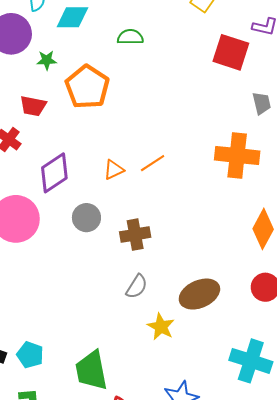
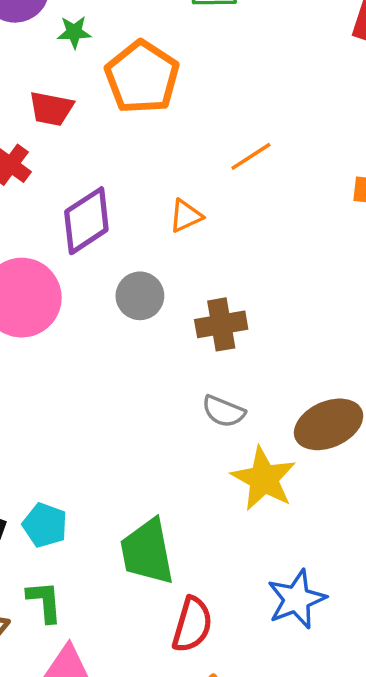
orange line: (153, 163) -> (251, 156), moved
gray semicircle: (137, 287) -> (224, 411), turned 80
yellow star: (161, 327) -> (264, 479), size x1.4

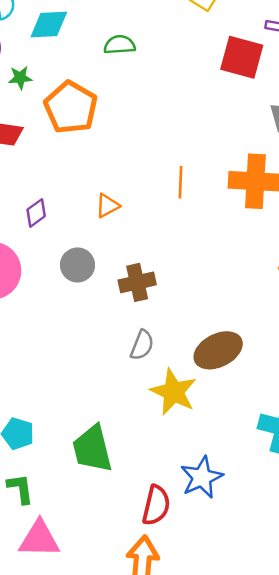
orange line: (251, 156) -> (180, 182), moved, turned -52
purple diamond: (86, 221) -> (36, 213), size x0.6
gray semicircle: (224, 411) -> (142, 345), turned -88
red semicircle: (192, 625) -> (156, 505), moved

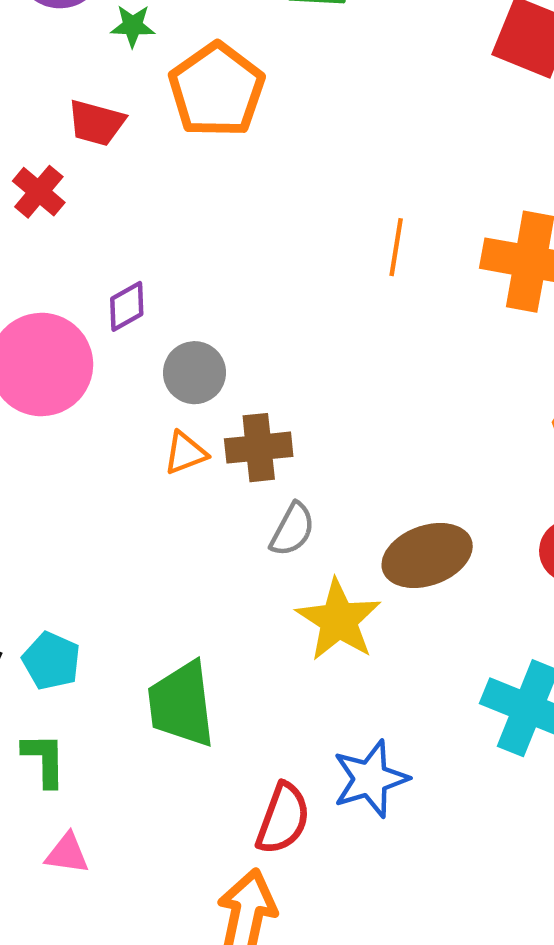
orange triangle: (107, 206) -> (185, 453), moved
purple diamond: (36, 213) -> (127, 306), moved
brown cross: (137, 282) -> (259, 448), moved
pink triangle: (39, 539) -> (67, 854), size x0.6

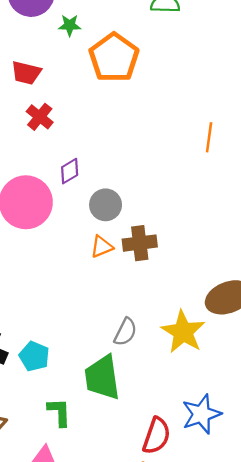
red trapezoid: (96, 123) -> (26, 73), moved
red cross: (39, 192) -> (40, 117), moved
gray semicircle: (292, 530) -> (125, 332), moved
green L-shape: (44, 760) -> (59, 412), moved

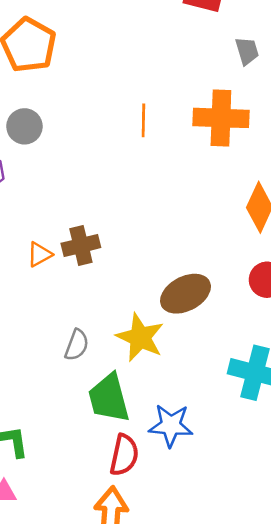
gray circle: (106, 205) -> (24, 126), moved
green trapezoid: (102, 377) -> (109, 398), moved
blue star: (201, 414) -> (171, 425), turned 30

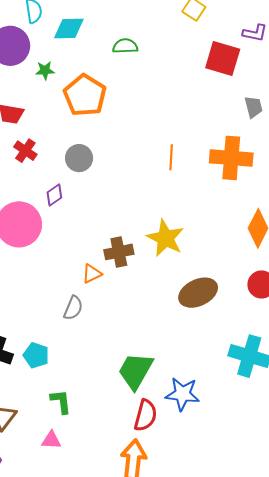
orange triangle: (40, 254) -> (92, 274), moved
yellow star: (140, 337) -> (166, 238), moved
gray semicircle: (77, 345) -> (73, 308), moved
green trapezoid: (109, 398) -> (135, 371), turned 42

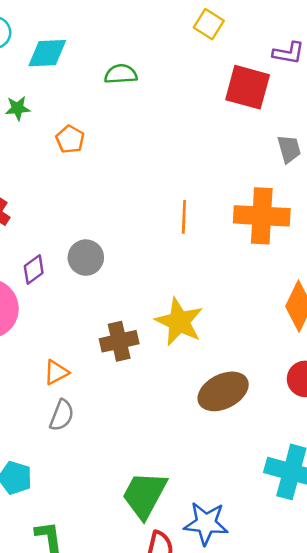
orange pentagon: (85, 95) -> (70, 139), size x0.5
gray circle: (79, 158) -> (86, 258), moved
orange triangle: (92, 274) -> (56, 372), moved

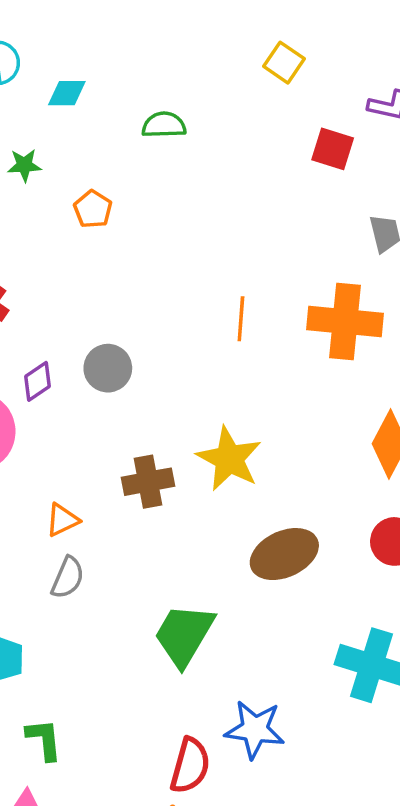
cyan diamond: (47, 53) -> (67, 93), size x0.7
red square: (248, 87) -> (333, 149), size x0.7
green trapezoid: (144, 495) -> (184, 635), moved

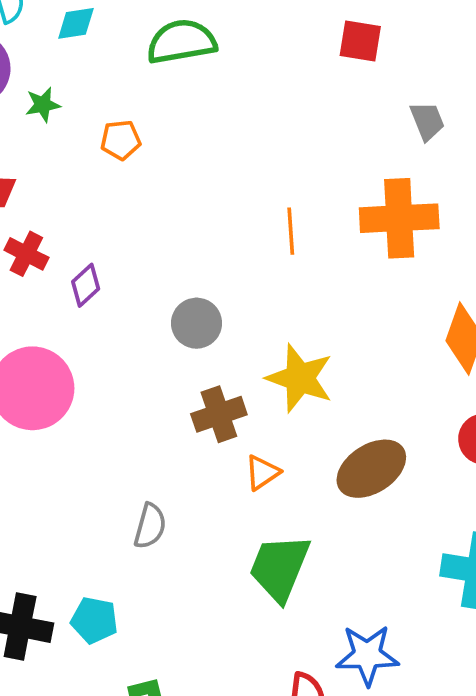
green semicircle: (164, 125) -> (182, 42), size x1.5
orange pentagon: (93, 209) -> (121, 140), turned -30
gray circle: (108, 368) -> (197, 323), moved
purple diamond: (38, 381) -> (86, 285), moved
orange triangle: (62, 520) -> (262, 473), moved

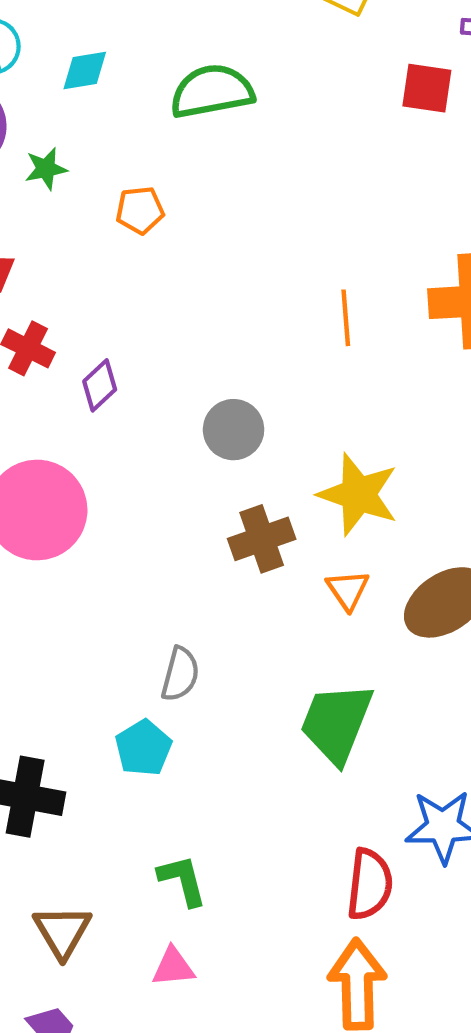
orange triangle: (262, 473) -> (348, 590), moved, turned -30
cyan pentagon: (94, 620) -> (143, 748), moved, turned 30

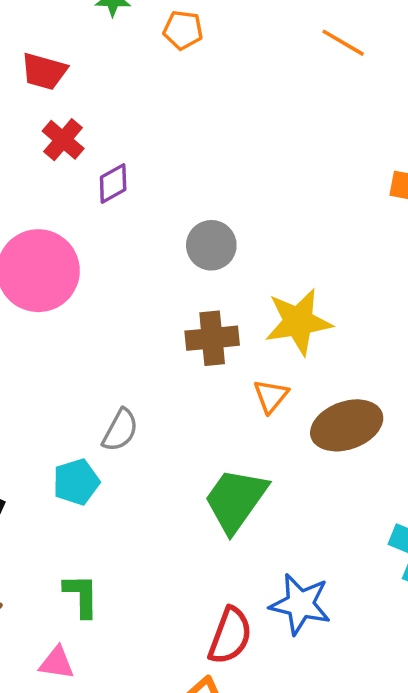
orange pentagon: (140, 210) -> (183, 30), moved
orange line: (346, 318) -> (343, 43), moved, turned -69
yellow star: (358, 494) -> (298, 322), turned 30

